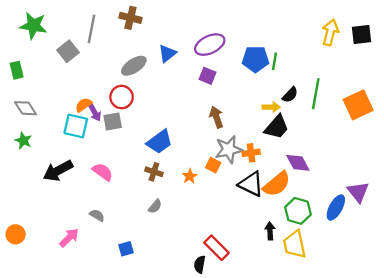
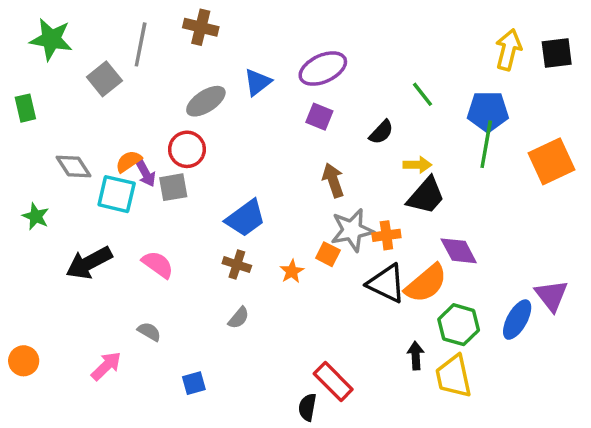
blue pentagon: (255, 59) -> (488, 112), moved
green line: (274, 61) -> (423, 94), turned -48
black semicircle: (290, 95) -> (381, 132), moved
gray diamond: (26, 108) -> (74, 167), moved

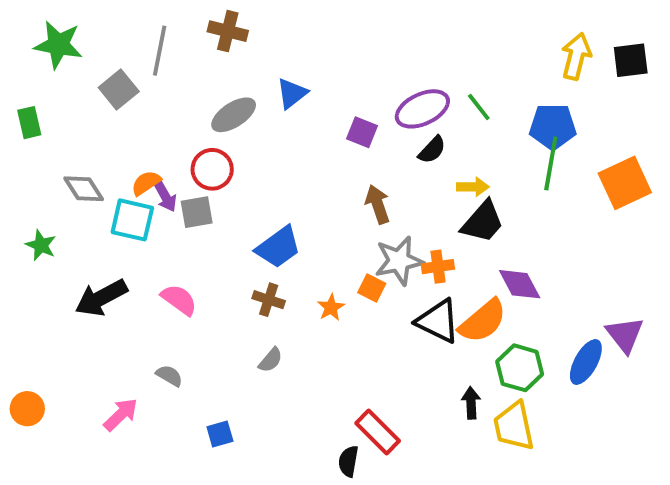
purple ellipse: (323, 69) -> (422, 109), moved

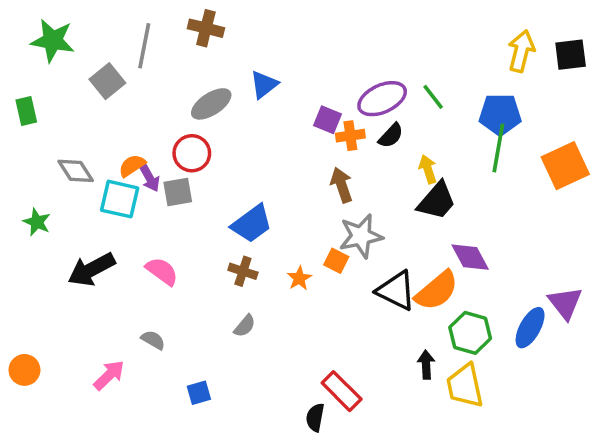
yellow arrow: (473, 187) -> (428, 169), turned -108
orange cross: (438, 267) -> (350, 136), moved

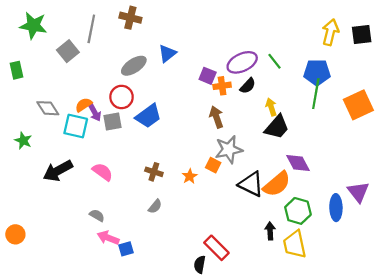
blue trapezoid: (252, 224) -> (148, 116), moved
blue ellipse: (530, 328) -> (336, 208), turned -30
pink arrow: (109, 375) -> (108, 238), moved, turned -115

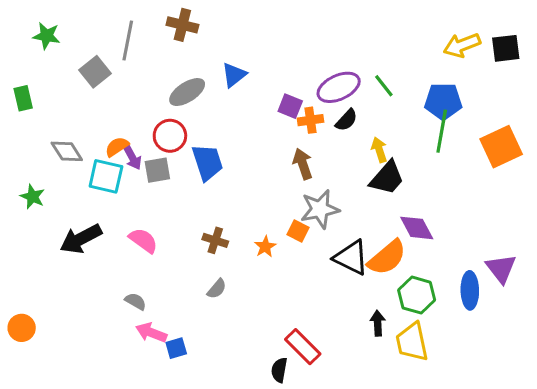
green star: (33, 26) -> (47, 36), size x0.7
yellow arrow: (330, 32) -> (462, 45), turned -125
blue trapezoid: (148, 116) -> (207, 162), turned -72

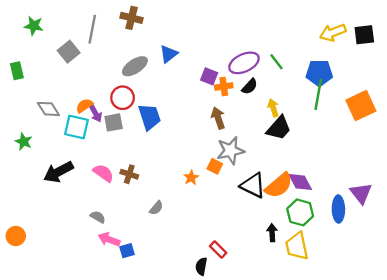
purple diamond: (417, 228) -> (300, 182), moved
brown cross: (215, 240) -> (129, 174), moved
red rectangle: (303, 347) -> (218, 249), size x0.7

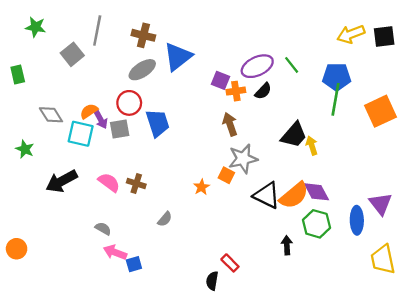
brown cross: (132, 18) -> (143, 35), moved
blue triangle: (169, 54) -> (178, 57), size x1.5
yellow arrow: (273, 108) -> (312, 146), moved
yellow trapezoid: (297, 246) -> (383, 259), moved

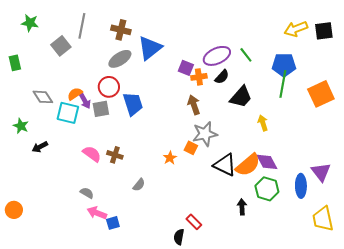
black trapezoid: (294, 135) -> (241, 97), moved
black arrow: (62, 181) -> (40, 147), moved, size x0.6

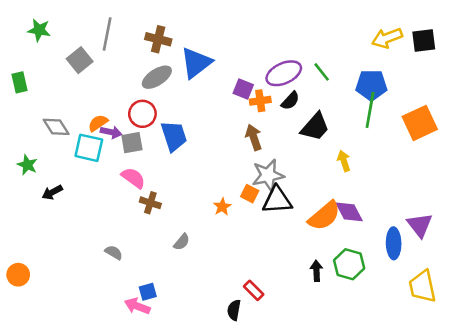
purple arrow: (85, 101) -> (111, 132), turned -49
pink semicircle: (92, 154) -> (133, 178), moved
black triangle: (225, 165) -> (277, 200), moved, turned -30
green hexagon: (267, 189) -> (349, 264), moved
pink arrow: (97, 213) -> (137, 306), moved

